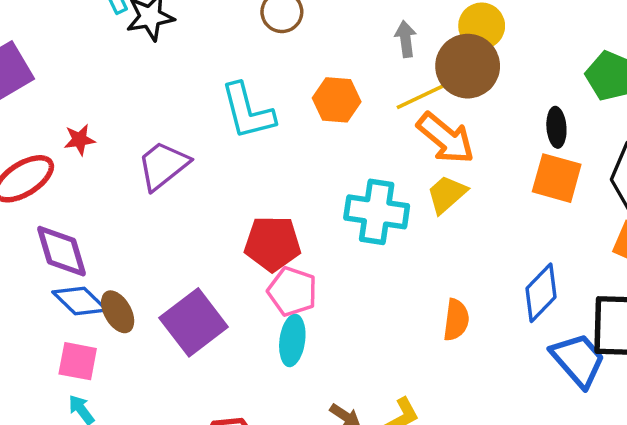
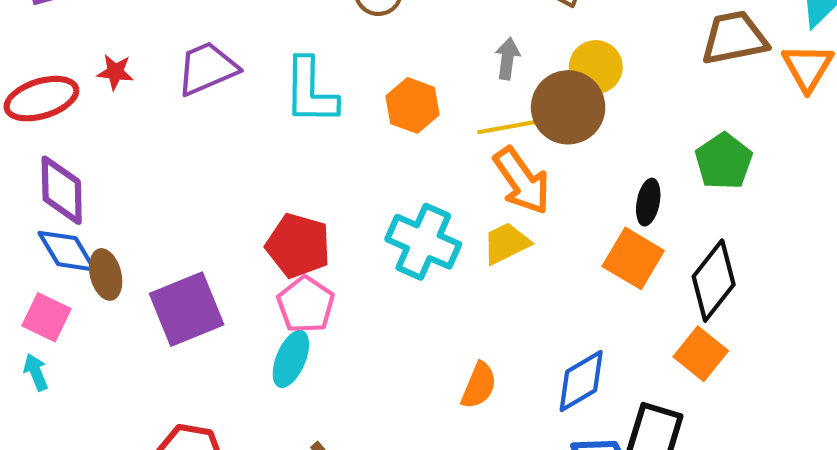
purple trapezoid: (163, 165) -> (207, 68), moved

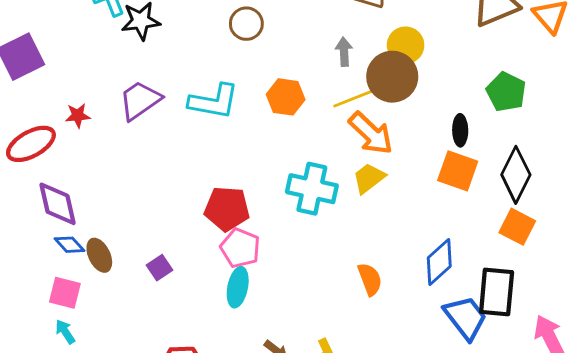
cyan L-shape: (310, 91) -> (214, 101), turned -69
blue diamond: (67, 251) -> (70, 245), size x0.7
purple square: (187, 309) -> (160, 268), size x0.5
orange semicircle: (479, 385) -> (370, 279), turned -32

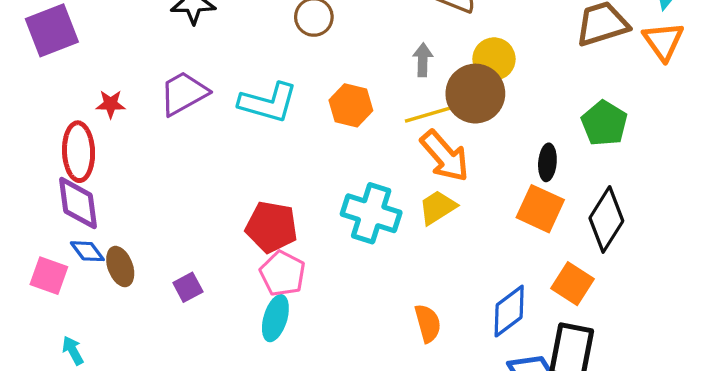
red ellipse: (31, 144) -> (79, 152), moved, turned -69
orange square: (517, 227) -> (572, 284), moved
pink square: (65, 293) -> (49, 276), moved

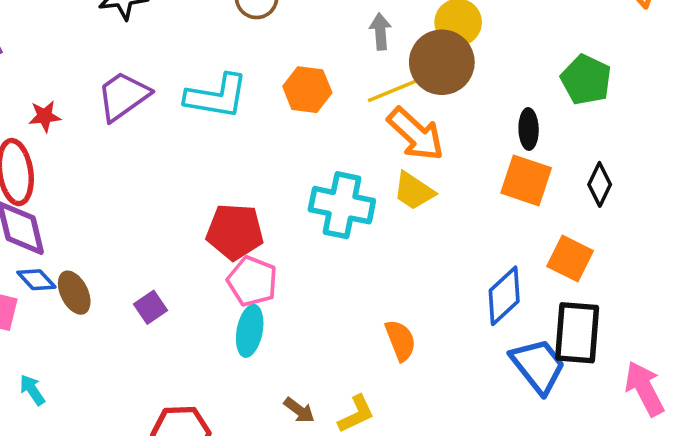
yellow trapezoid: (437, 207) -> (414, 191), turned -108
black diamond: (606, 219) -> (600, 184), size x0.6
orange semicircle: (428, 323) -> (400, 340), moved

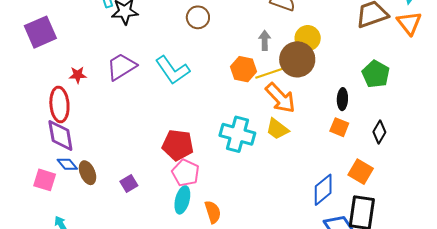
orange hexagon: (307, 90) -> (244, 69), moved
cyan L-shape: (217, 96) -> (173, 70), turned 42
orange square: (526, 180) -> (339, 127), size x0.7
orange semicircle: (400, 340) -> (213, 212), moved

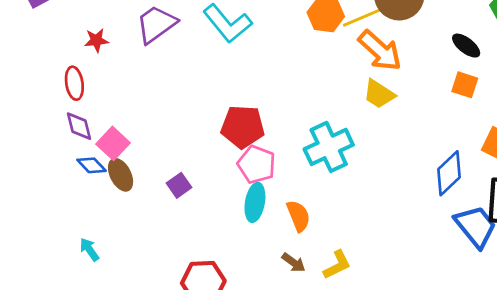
black ellipse: (342, 99) -> (466, 46), turned -50
red ellipse: (59, 104) -> (74, 83), size x0.7
cyan cross: (237, 134) -> (329, 147), moved, turned -36
purple diamond: (60, 135) -> (79, 126), size x0.7
pink square: (45, 180) -> (113, 143), moved, turned 30

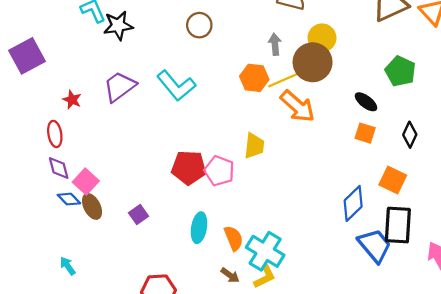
red star: (96, 40) -> (72, 100), turned 30
yellow trapezoid: (379, 94) -> (254, 146), moved, turned -116
cyan cross: (329, 147) -> (265, 251), moved, turned -33
pink pentagon: (256, 164) -> (219, 171), moved

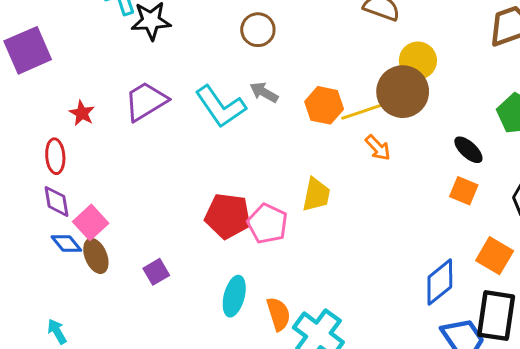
gray arrow: (275, 44) -> (264, 92), moved, turned -60
orange arrow: (298, 106) -> (378, 148), size x0.6

